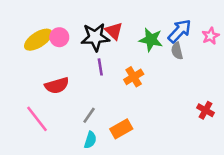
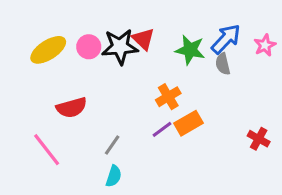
pink circle: (59, 37) -> (89, 47), moved
purple line: (100, 67) -> (162, 129), moved, turned 63
orange rectangle: (121, 129) -> (188, 123), moved

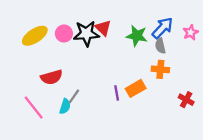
orange cross: (168, 97) -> (160, 69), moved, turned 36
purple line: (162, 129) -> (117, 93), turned -64
gray line: (112, 145) -> (74, 96), moved
cyan semicircle: (114, 176) -> (65, 106), moved

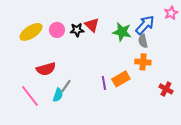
pink star: (191, 32) -> (171, 13), moved
black star: (86, 34) -> (77, 30), size x0.6

